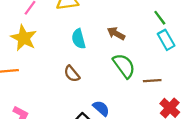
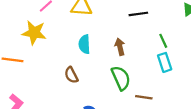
brown arrow: (116, 33) -> (120, 47), turned 35
yellow star: (24, 38) -> (34, 33), turned -30

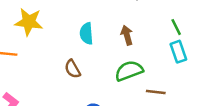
green semicircle: (121, 78) -> (129, 71), turned -85

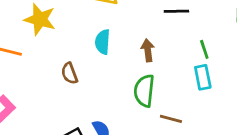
brown semicircle: (73, 69) -> (69, 73), moved
green semicircle: (129, 71) -> (144, 91), turned -72

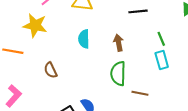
brown semicircle: (69, 73) -> (51, 70), moved

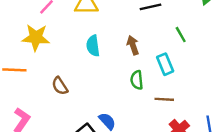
cyan rectangle: (162, 60) -> (165, 64), moved
green semicircle: (118, 73) -> (137, 80), size x0.7

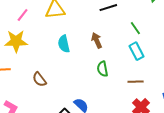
cyan rectangle: (165, 64) -> (136, 51), moved
brown line: (164, 99) -> (136, 82), moved

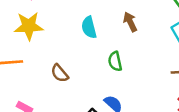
green semicircle: (103, 69) -> (115, 61), moved

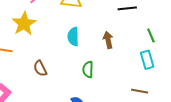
yellow star: (29, 26) -> (24, 24), turned 30

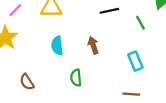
green line: (151, 35) -> (140, 23), moved

